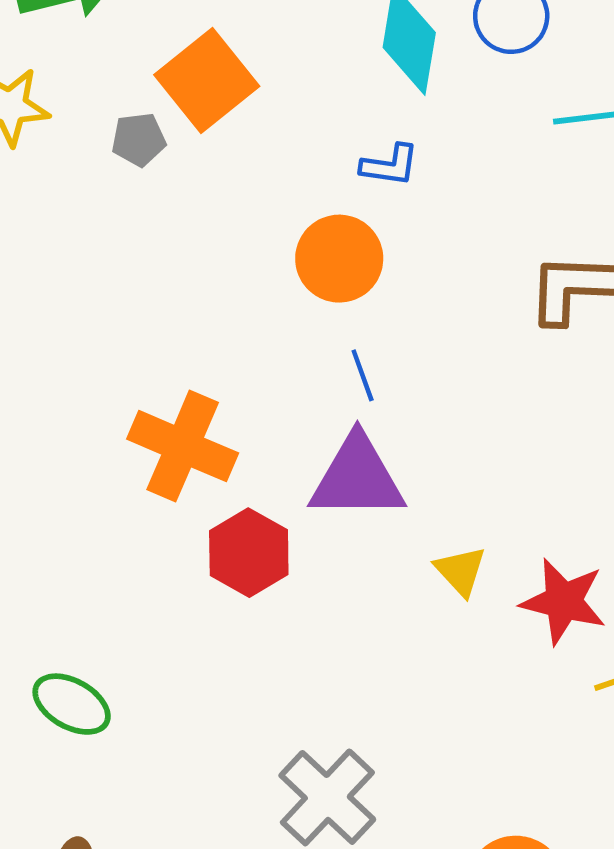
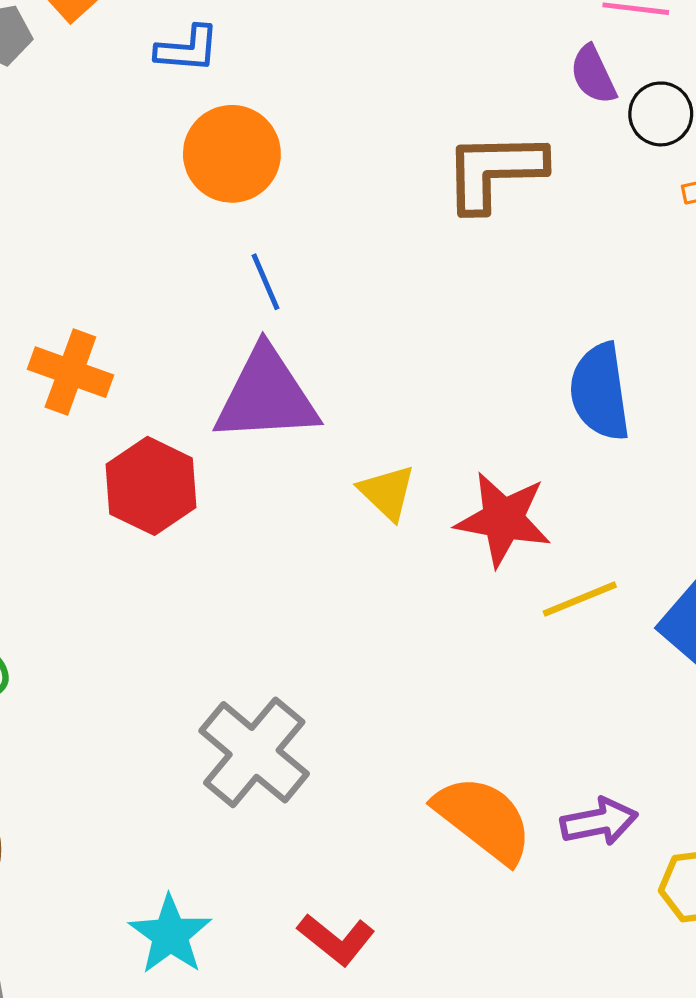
blue L-shape: (390, 165) -> (187, 49), moved
orange cross: (183, 446) -> (70, 372), size x0.7

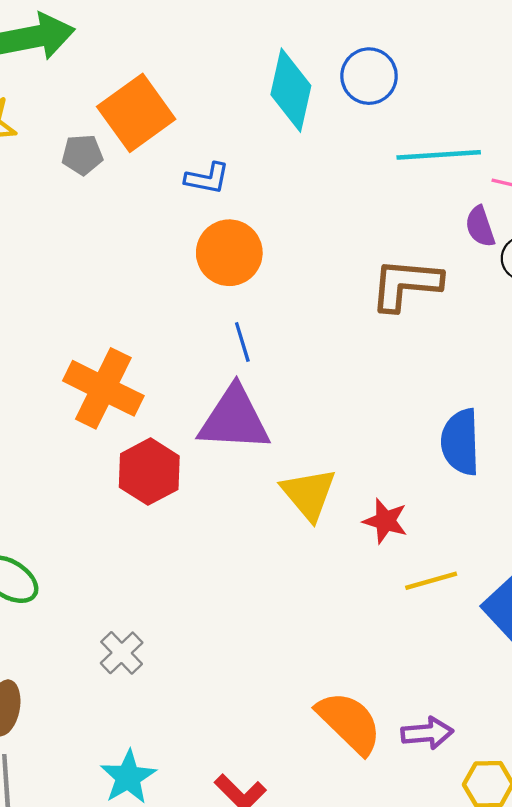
orange cross: (70, 372) -> (103, 388), size x1.4
yellow triangle: (387, 492) -> (309, 494), size x1.4
red star: (503, 519) -> (385, 521), size x0.7
gray cross: (254, 752) -> (122, 653), moved, size x0.6

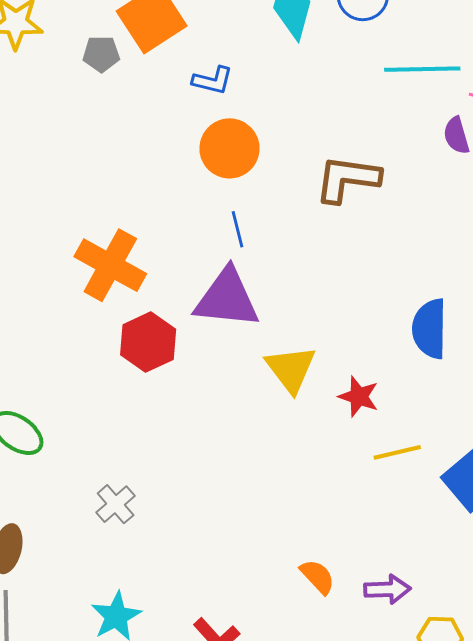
brown L-shape: (406, 284) -> (347, 179), moved
orange semicircle: (349, 723) -> (317, 577), size x0.6

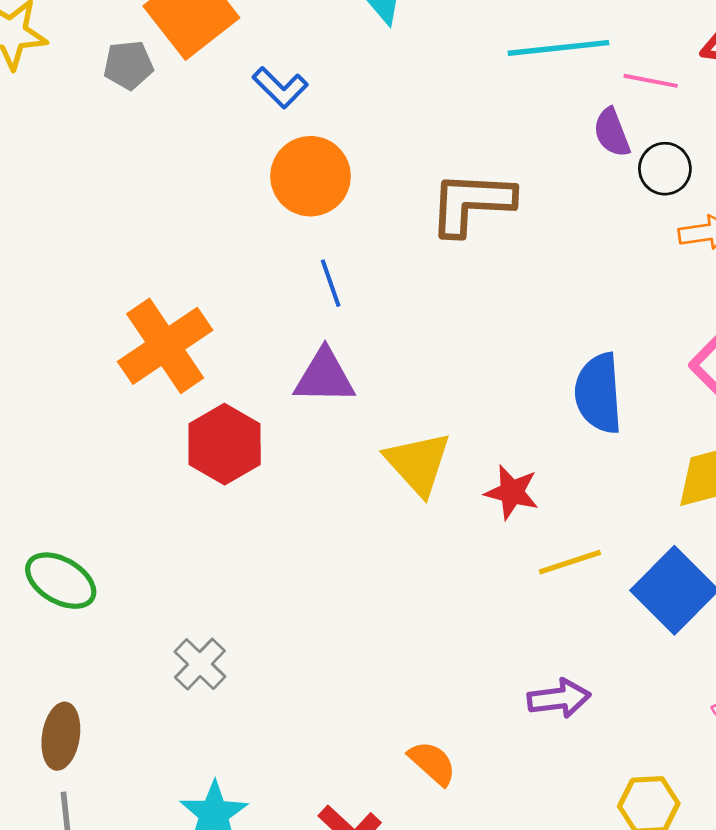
blue L-shape: (213, 80) -> (280, 88), turned 36
orange cross: (110, 265) -> (165, 346), turned 32
purple triangle: (227, 298) -> (324, 377), size x0.7
orange semicircle: (317, 577) -> (432, 763), moved
purple arrow: (387, 589) -> (559, 698), moved

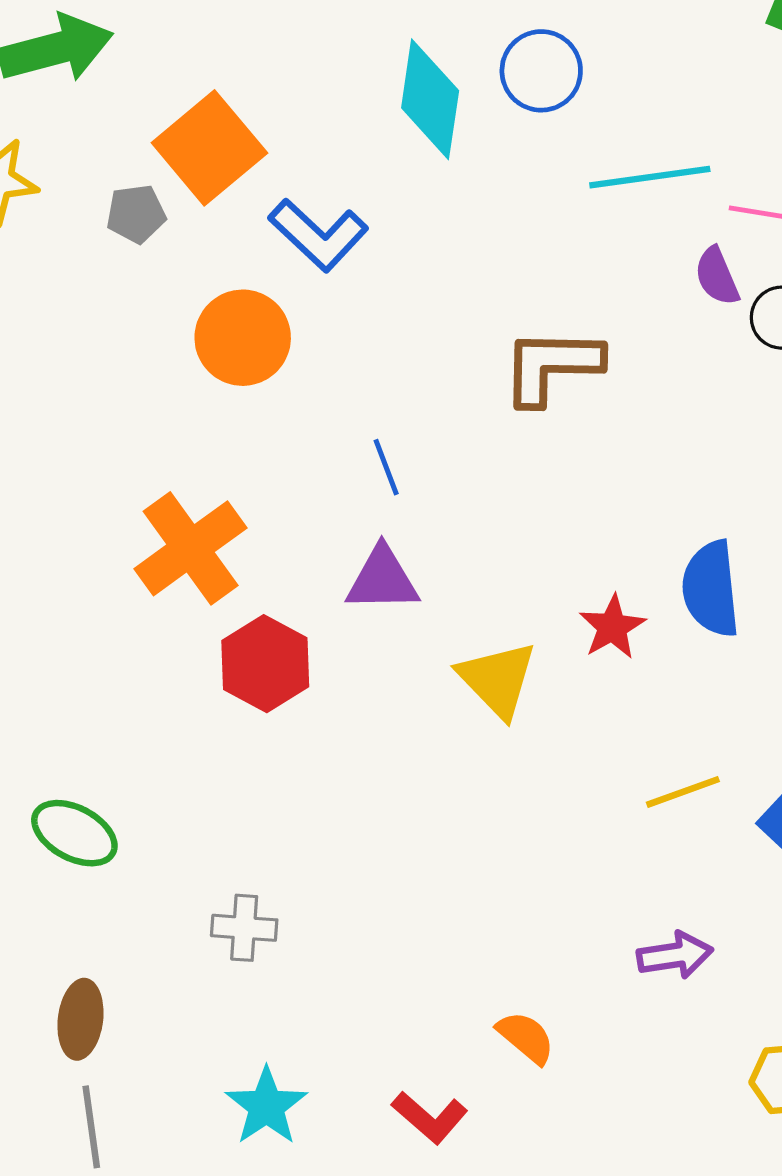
blue L-shape: (280, 88) -> (318, 235), size x1.5
orange circle: (311, 176) -> (243, 338), moved
red star: (512, 492) -> (612, 627), moved, turned 30
gray cross: (200, 664) -> (244, 928), turned -38

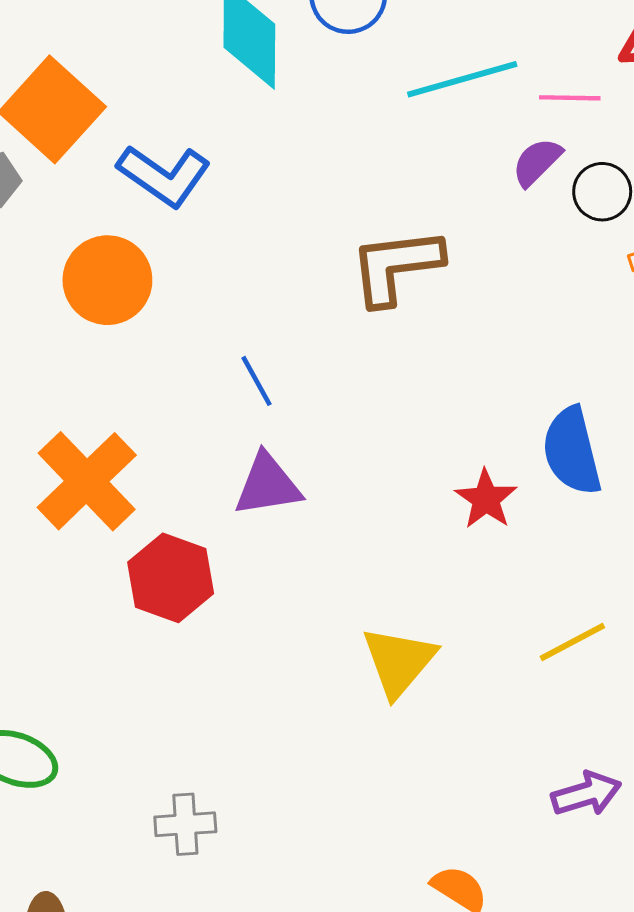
purple semicircle: (717, 276) -> (537, 162), turned 76
yellow triangle: (497, 679) -> (399, 662), moved, turned 32

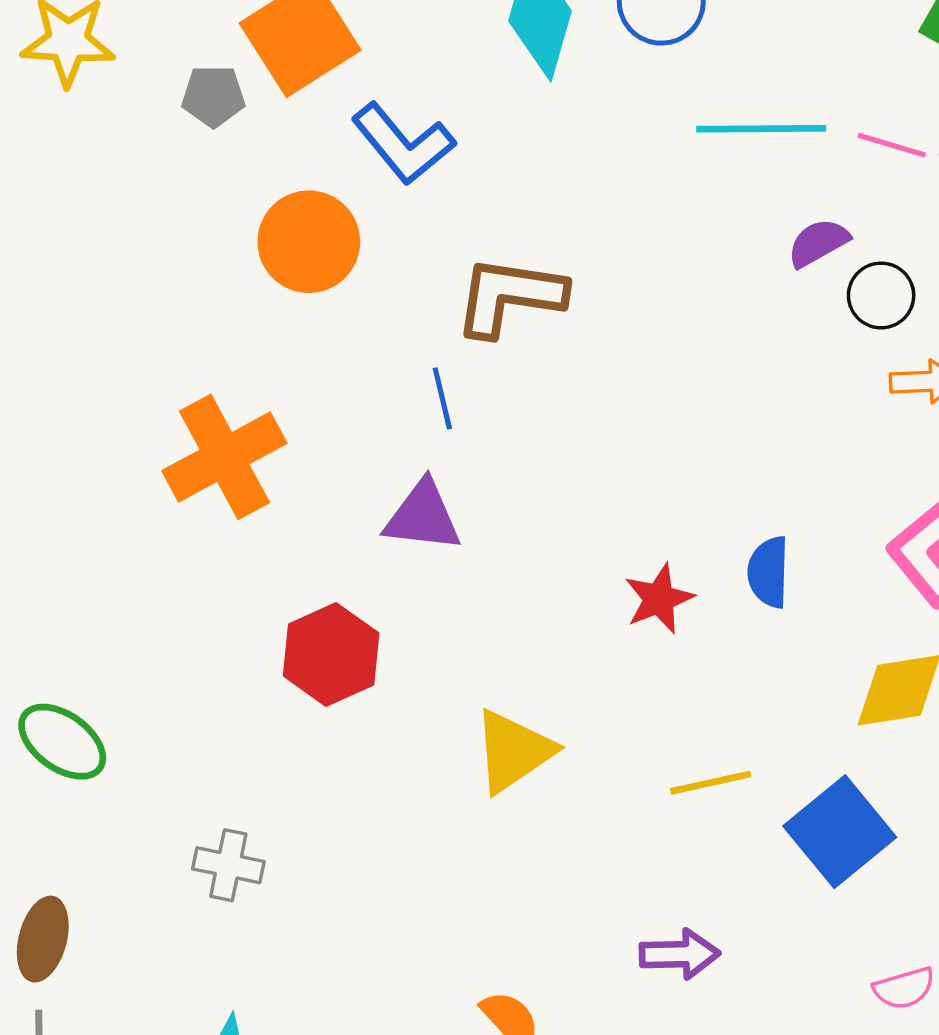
pink line: (570, 98) -> (892, 145), moved
brown L-shape: (396, 266) -> (510, 296), moved
blue semicircle: (572, 451) -> (768, 572), size x0.7
red hexagon: (171, 578) -> (331, 654), moved

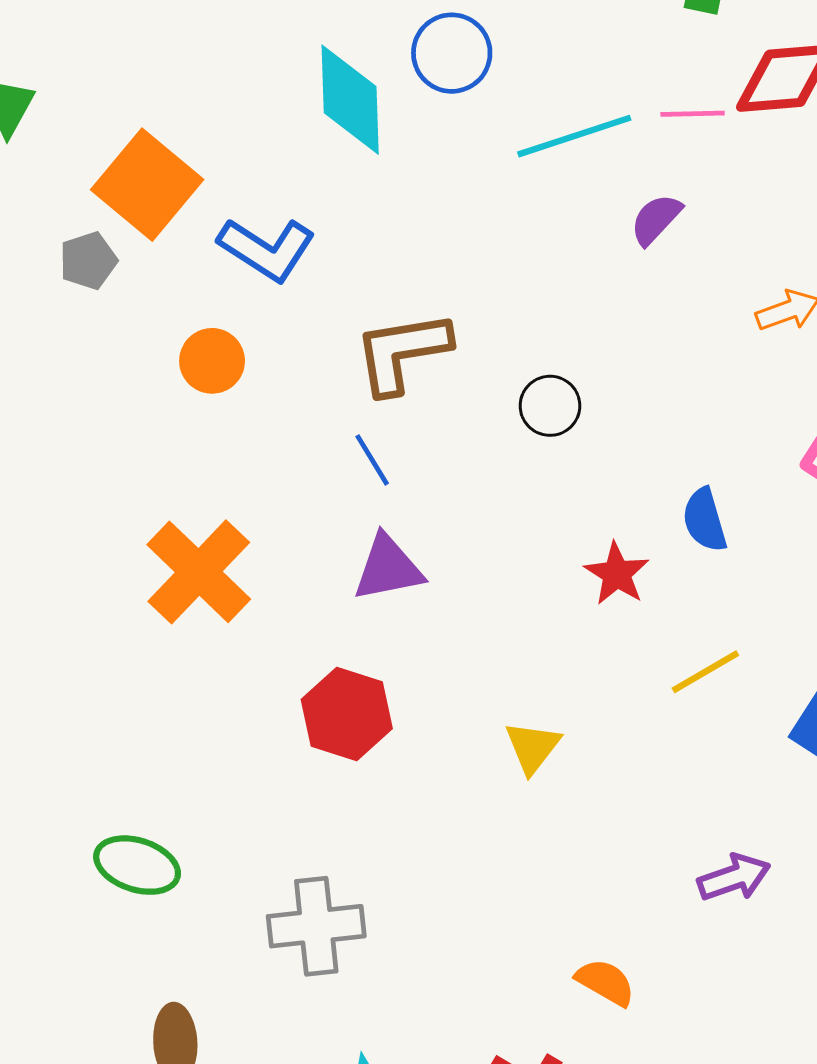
orange circle: (309, 242) -> (212, 361), size x0.7
black circle: (881, 295) -> (550, 406), moved
yellow triangle: (513, 751) -> (533, 747), size x0.7
yellow line: (711, 783) -> (705, 672), moved
gray cross: (228, 865) -> (316, 926), size x1.5

